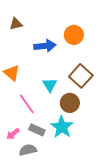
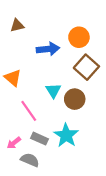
brown square: (81, 76) -> (86, 67), moved
brown circle: (70, 103) -> (75, 99), moved
gray semicircle: (28, 150) -> (30, 160), turned 36

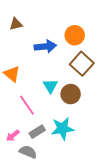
cyan star: (66, 135) -> (62, 129), turned 30
gray rectangle: (39, 139) -> (37, 132), turned -56

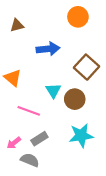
orange circle: (75, 35) -> (78, 17), moved
pink line: (27, 105) -> (29, 111), turned -35
cyan star: (62, 129) -> (81, 135), moved

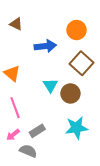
orange circle: (78, 17) -> (77, 30), moved
brown triangle: (17, 25) -> (16, 24), turned 40
pink line: (29, 111) -> (15, 108), moved, turned 50

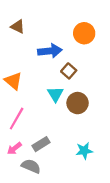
brown square: (82, 63) -> (69, 71), moved, size x0.6
pink line: (15, 108) -> (17, 119), turned 50
cyan star: (77, 128) -> (84, 151), moved, size x0.7

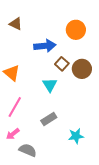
brown circle: (78, 103) -> (82, 69), moved
gray rectangle: (41, 144) -> (49, 119), moved

